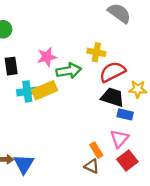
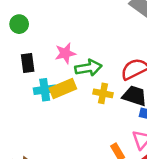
yellow cross: (96, 52) -> (103, 93), moved

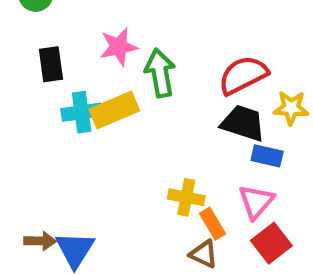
green arrow: (88, 68) -> (160, 73), turned -90
yellow cross: (103, 93) -> (186, 197), moved

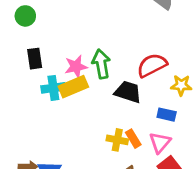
pink star: (119, 47) -> (76, 67), moved
black trapezoid: (243, 123) -> (128, 92), moved
orange rectangle: (212, 224) -> (133, 139), moved

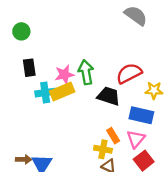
blue rectangle: (167, 115) -> (141, 115), size x1.5
yellow cross: (117, 140) -> (103, 149), moved

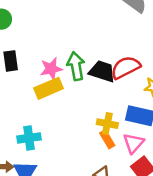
cyan cross: (45, 93) -> (29, 138), moved
black trapezoid: (109, 96) -> (102, 71), moved
yellow cross: (103, 149) -> (107, 124), moved

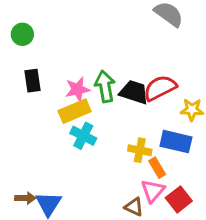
cyan cross: (29, 138) -> (83, 136), moved, turned 35
orange rectangle: (107, 139) -> (157, 168), moved
pink triangle: (133, 143) -> (153, 191), moved

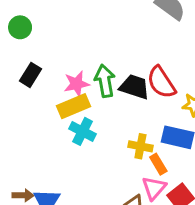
black rectangle: (33, 81) -> (30, 75), turned 40
red semicircle: (160, 88) -> (161, 82), turned -96

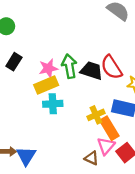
cyan cross: (82, 131) -> (53, 104), turned -30
yellow cross: (140, 146) -> (96, 115), turned -35
orange rectangle: (158, 164) -> (109, 128), size x1.5

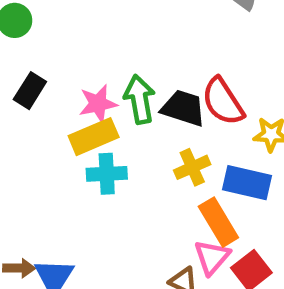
yellow cross: (96, 115) -> (192, 167), moved

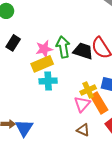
yellow cross: (192, 167) -> (88, 90), moved
pink triangle: (212, 257) -> (82, 104), moved

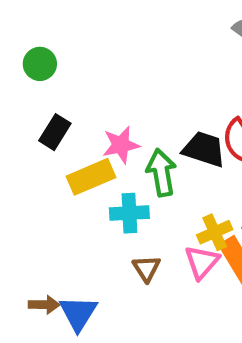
green arrow: (63, 47) -> (161, 173), moved
yellow rectangle: (42, 64) -> (91, 177), moved
brown triangle: (83, 130) -> (146, 268), moved, turned 32

